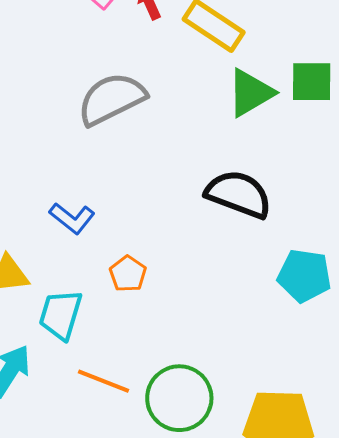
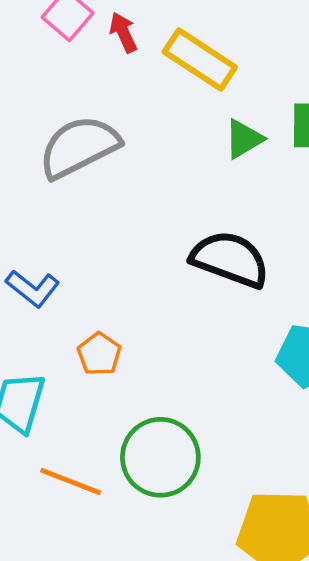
green triangle: (250, 93) -> (244, 139), size x0.7
green circle: (179, 398) -> (160, 457), moved

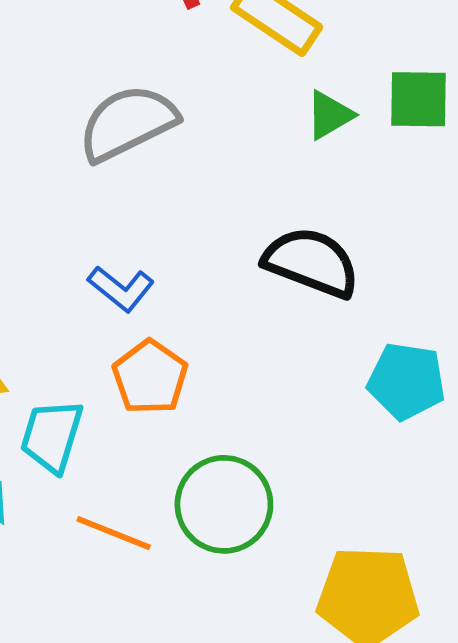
blue L-shape: (33, 288) -> (121, 289), moved
orange pentagon: (99, 354) -> (150, 377), size x1.4

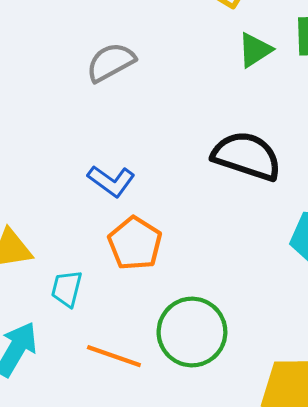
gray semicircle: (128, 123) -> (111, 62), size x0.7
cyan trapezoid: (52, 436) -> (67, 289), size x0.7

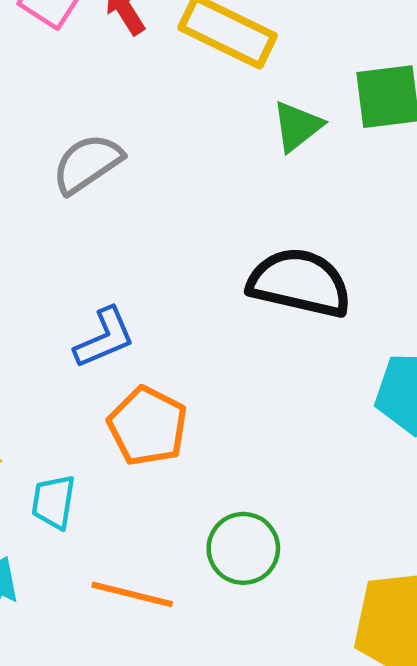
blue L-shape: (111, 181) -> (104, 338), turned -54
green circle: (192, 332) -> (243, 548), size x0.7

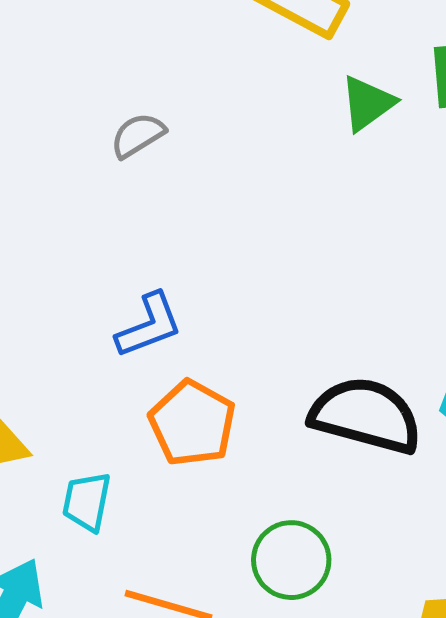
gray semicircle: (87, 164) -> (138, 135), size x0.7
black semicircle: (300, 283) -> (366, 415), moved

